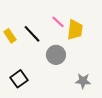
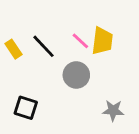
pink line: (58, 22) -> (80, 41), moved
black square: (19, 79) -> (26, 108), turned -36

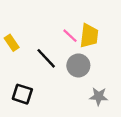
black line: (44, 46) -> (46, 58), moved
gray circle: (76, 75) -> (78, 65), moved

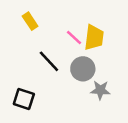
yellow rectangle: (12, 43) -> (30, 21), moved
gray star: (99, 96) -> (100, 90), moved

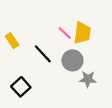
yellow rectangle: (30, 21) -> (12, 41), moved
black square: (24, 99) -> (21, 87), turned 30

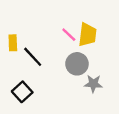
yellow rectangle: (12, 41) -> (13, 43), turned 32
black line: (43, 54) -> (33, 57), moved

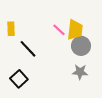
yellow rectangle: (13, 43) -> (11, 29), moved
gray circle: (77, 64) -> (81, 46), moved

